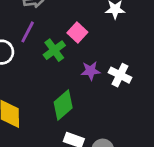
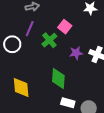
green diamond: (63, 105) -> (58, 78), turned -40

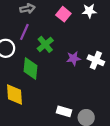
pink square: (65, 27) -> (63, 14), moved
green diamond: (58, 78) -> (30, 68), moved

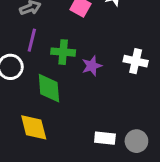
green cross: (45, 44) -> (63, 52), turned -35
purple star: (74, 58) -> (92, 66), moved

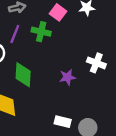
green cross: (63, 52) -> (41, 32), moved
purple star: (92, 66) -> (67, 77), moved

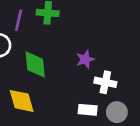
white cross: (96, 63) -> (105, 82), moved

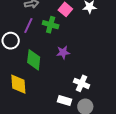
purple star: (85, 59) -> (63, 52), moved

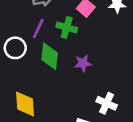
green diamond: (34, 60) -> (50, 56), moved

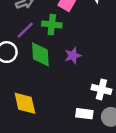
purple line: (38, 28) -> (25, 30), turned 30

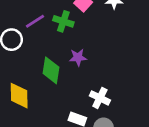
green diamond: (40, 54) -> (51, 70), moved

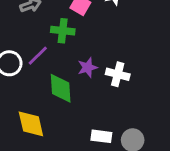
purple line: (35, 21) -> (38, 56), moved
white cross: (100, 98) -> (118, 74), moved

